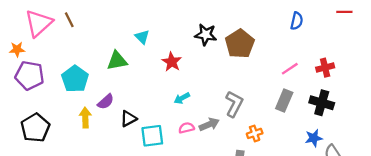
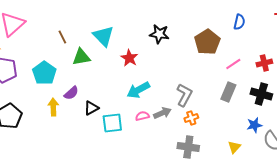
brown line: (69, 20) -> (62, 37), moved
cyan triangle: (142, 37) -> (103, 36), size x1.6
brown pentagon: (240, 44) -> (207, 42), moved
cyan arrow: (182, 98) -> (138, 90), size x1.6
orange cross: (255, 133) -> (191, 118), moved

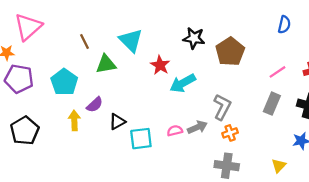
brown pentagon: (207, 42) -> (230, 52), moved
cyan arrow: (138, 90) -> (183, 83), moved

